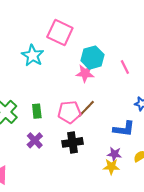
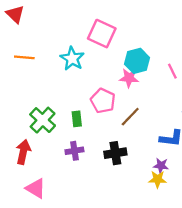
pink pentagon: (69, 112) -> (103, 101), moved, turned 30
purple cross: (35, 140) -> (74, 151), turned 35

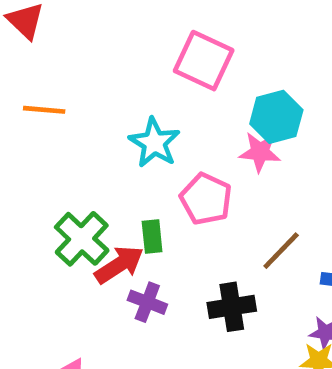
cyan star: (72, 59) -> (154, 143), moved
brown line: (130, 117) -> (281, 251), moved
purple cross: (74, 151) -> (147, 302), turned 30
red arrow: (23, 152) -> (119, 265), moved, turned 45

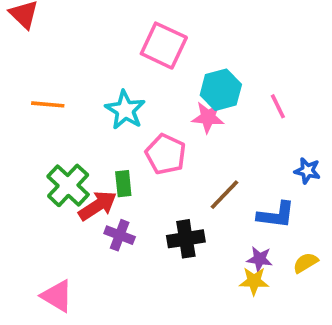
orange line: (44, 110) -> (48, 104), moved

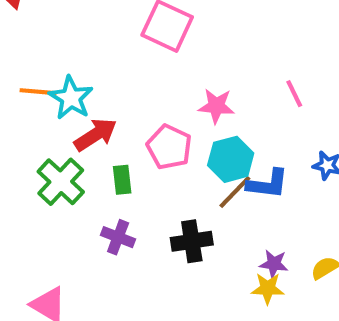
cyan hexagon: (221, 90) -> (231, 159), moved
cyan star: (125, 110) -> (71, 98), moved
red arrow: (98, 206) -> (95, 135), moved
blue L-shape: (276, 215) -> (268, 184), moved

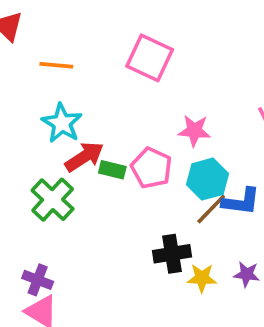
orange line: (38, 92) -> (56, 65), moved
green rectangle: (122, 180) -> (112, 170), moved, turned -70
purple cross: (118, 237) -> (38, 280), moved
yellow star: (268, 288) -> (202, 278), moved

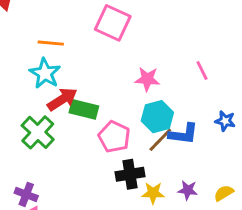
orange line: (56, 65) -> (51, 43), moved
pink pentagon: (151, 168) -> (114, 137), moved
green rectangle: (112, 170) -> (84, 109), size x1.4

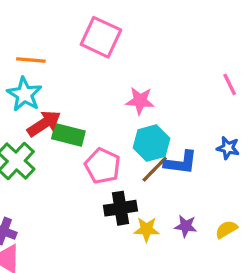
pink line: (202, 70) -> (230, 84), moved

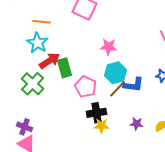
green rectangle: (68, 135) -> (64, 68), turned 60
yellow star: (147, 229) -> (102, 126), moved

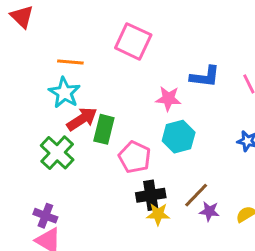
green rectangle: (64, 68) -> (104, 129), turned 30
blue L-shape: (134, 85) -> (205, 77), moved
brown line: (118, 89) -> (196, 195), moved

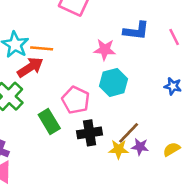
orange line: (70, 62) -> (42, 48), moved
green rectangle: (104, 129) -> (49, 122), moved, turned -45
yellow star: (158, 214) -> (119, 149), moved

